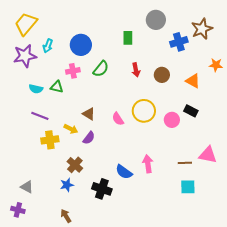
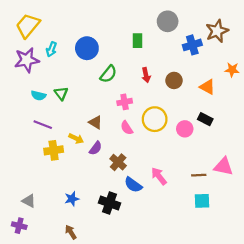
pink cross: (73, 71) -> (125, 102), moved
green triangle: (57, 87) -> (61, 93), turned 40
pink arrow: (148, 164) -> (159, 176), turned -30
brown cross: (75, 165) -> (118, 162), moved

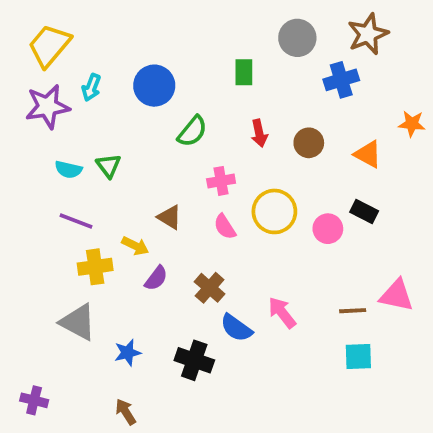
brown star: (217, 31) -> (368, 34), moved
purple semicircle: (96, 148) -> (156, 278), moved
gray triangle: (29, 201) -> (78, 322), moved, size x1.5

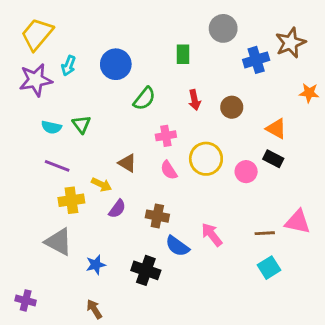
brown star: (368, 34) -> (290, 43), moved
orange triangle: (368, 154) -> (276, 129), moved
brown cross: (210, 288) -> (157, 216), turned -30
cyan square: (358, 356) -> (269, 268), turned -30

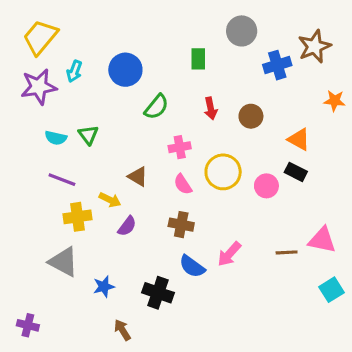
brown cross: (157, 216) -> (181, 225), moved
pink arrow: (212, 235) -> (229, 254), turned -100
cyan square: (269, 268) -> (331, 290), moved
brown arrow: (94, 309) -> (122, 330), moved

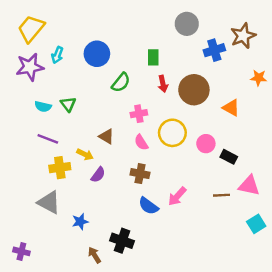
green rectangle: (198, 59) -> (153, 57), moved
brown circle: (251, 116) -> (194, 90), size x1.6
black rectangle: (296, 172) -> (229, 157), moved
black cross: (158, 293) -> (122, 241), moved

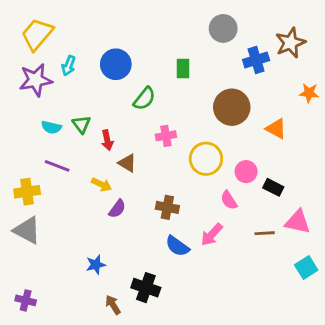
red arrow: (163, 84) -> (107, 140), moved
pink semicircle: (141, 142) -> (229, 200), moved
yellow cross: (60, 168) -> (27, 192), moved
gray triangle: (49, 202) -> (27, 230), moved

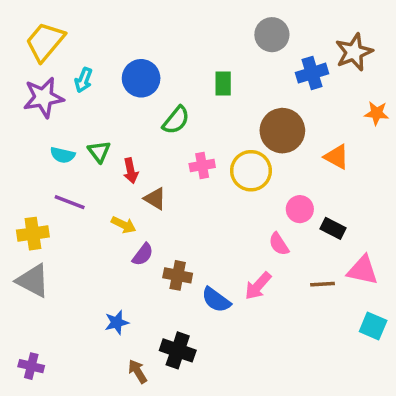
yellow circle: (206, 159) -> (251, 171), moved
brown cross: (167, 207) -> (178, 275), moved
cyan square: (306, 268) -> (373, 326), turned -35

